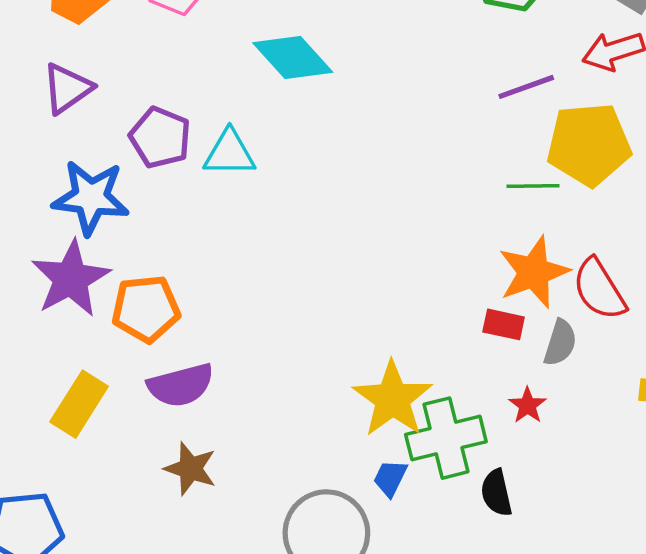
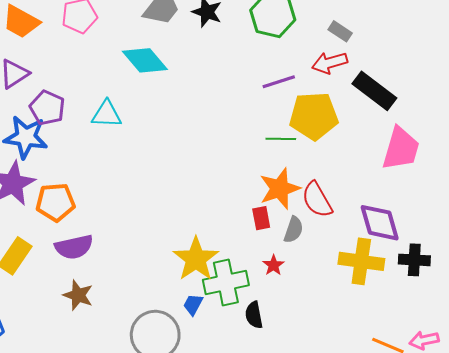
purple pentagon: (160, 137) -> (47, 108), moved
red rectangle: (504, 324) -> (261, 218), turned 65

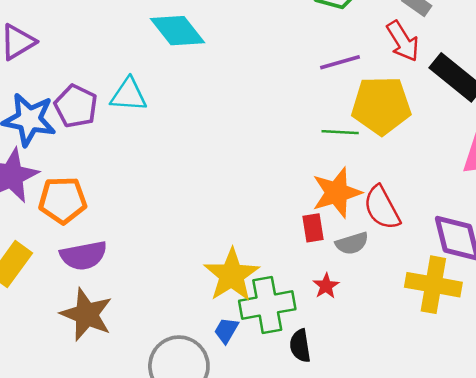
red arrow: (330, 63) -> (403, 41), turned -108
purple pentagon: (47, 108) -> (76, 106), moved
gray semicircle: (294, 230) -> (352, 243), turned 52
brown star: (78, 295) -> (86, 314), size x1.4

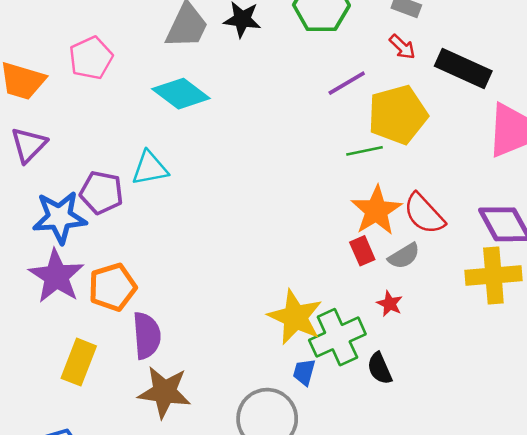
red arrow: (403, 41) -> (402, 47), size x0.7
purple semicircle: (84, 255) -> (147, 336), turned -69

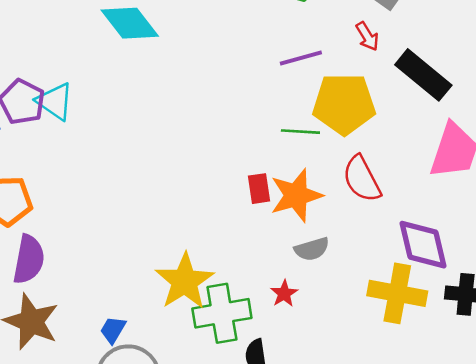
cyan triangle: (150, 168) -> (55, 101), moved, turned 30
red semicircle: (424, 214) -> (362, 179), moved
red rectangle: (362, 251) -> (259, 189), moved
blue trapezoid: (304, 372) -> (113, 330), moved

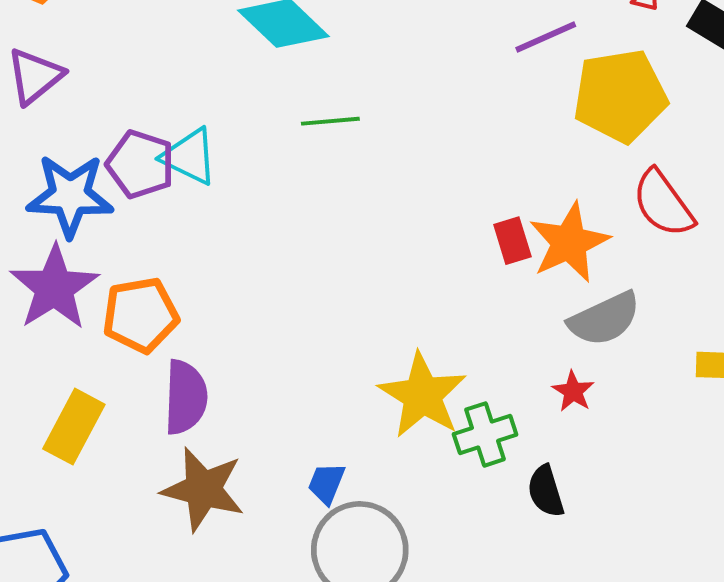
green line: (300, 132) -> (330, 121), moved
gray semicircle: (312, 249) -> (604, 319), size x1.4
green cross: (222, 313) -> (485, 434), size x0.7

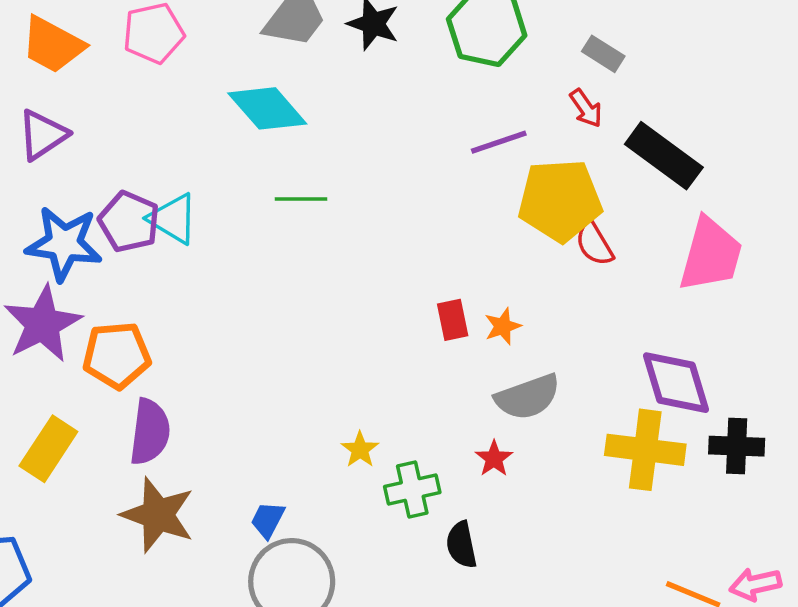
red semicircle: (663, 203) -> (594, 244), moved, size x0.7
orange star: (569, 243) -> (503, 326), size x0.5
yellow star: (422, 395) -> (360, 450), size x0.5

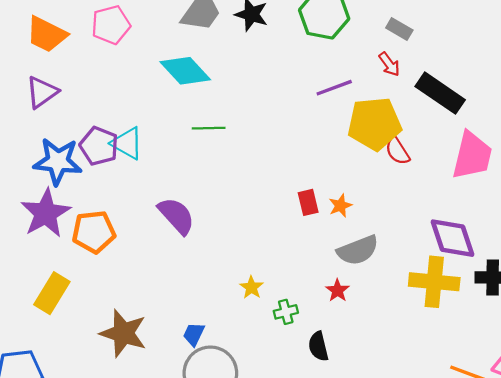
purple semicircle: (150, 432) -> (176, 216), moved, turned -48
green cross: (412, 489) -> (286, 312), size x0.7

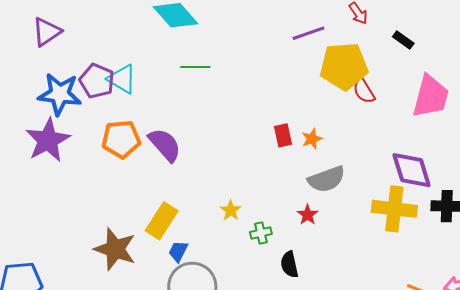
black rectangle: (440, 93) -> (403, 40), size x0.5
orange pentagon: (94, 232) -> (121, 139), moved
yellow rectangle: (52, 293) -> (162, 221), moved

